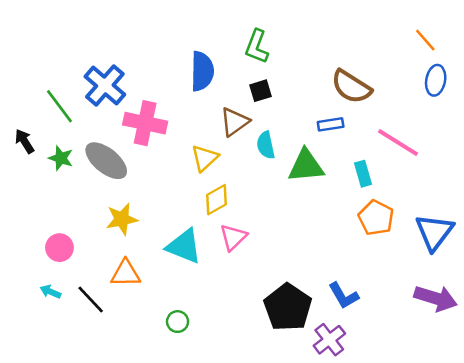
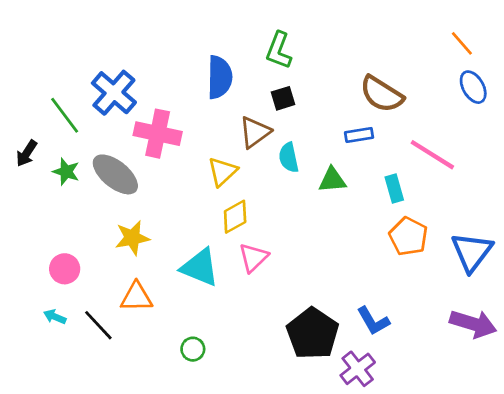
blue ellipse: (436, 80) -> (473, 87), turned -40
black arrow: (24, 141) -> (27, 153), turned -115
green triangle: (306, 166) -> (332, 180), size x0.7

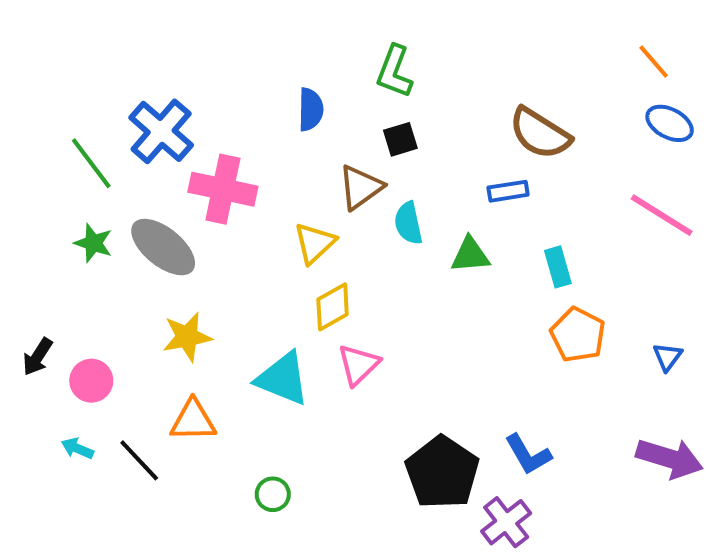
blue semicircle: (220, 77) -> (311, 109), size x0.7
blue ellipse: (473, 87) -> (670, 123), turned -32
black arrow: (27, 153) -> (37, 357), moved
pink line: (432, 155) -> (662, 215), moved
blue triangle: (472, 252) -> (668, 357), size x0.5

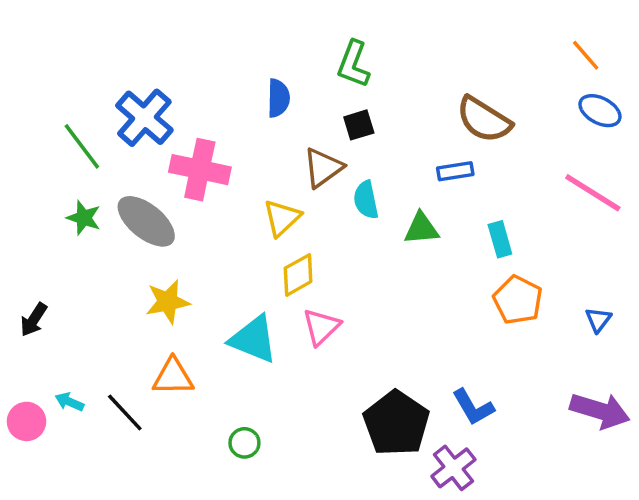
pink circle: (91, 381) -> (27, 421), moved

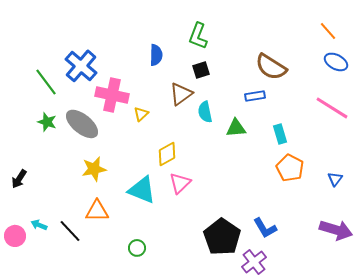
yellow triangle: (282, 218) -> (141, 114), moved, size x0.7

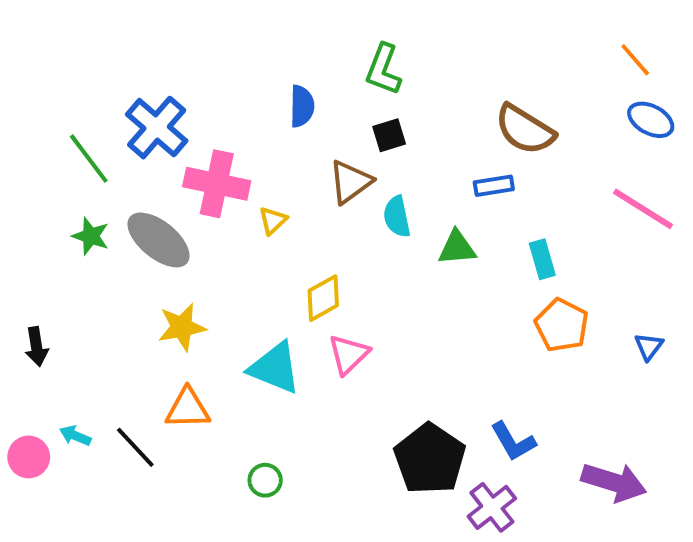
black arrow: (19, 179) -> (36, 347), turned -42
purple arrow: (336, 230) -> (614, 482), moved

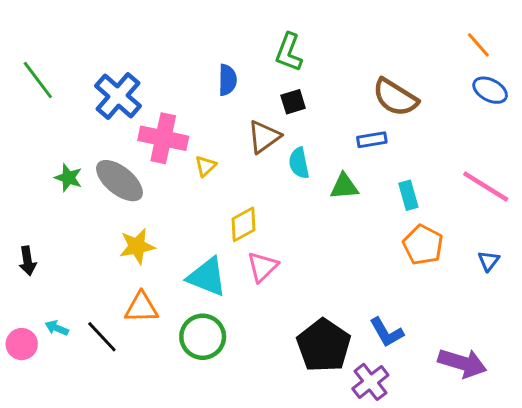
green line: (89, 159) -> (38, 80), moved
pink line: (643, 209) -> (486, 186), moved
green circle: (265, 480) -> (203, 337), moved, size x1.8

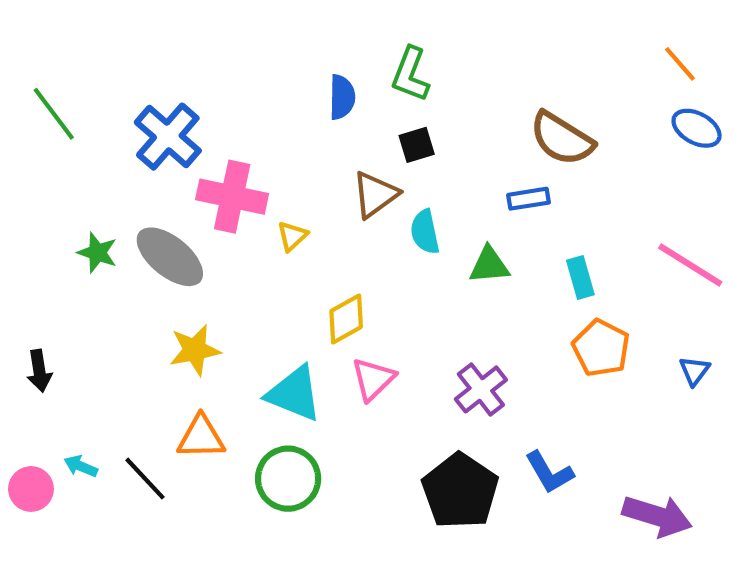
blue semicircle: (227, 80) -> (342, 97), moved
purple cross: (370, 382) -> (481, 389), moved

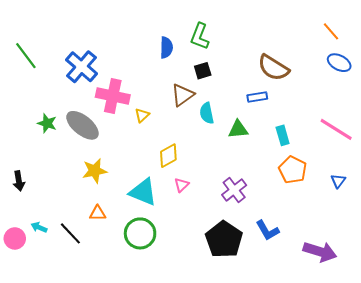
pink triangle: (373, 379) -> (182, 185), size x0.7
orange triangle: (201, 437) -> (98, 213), size x0.7

